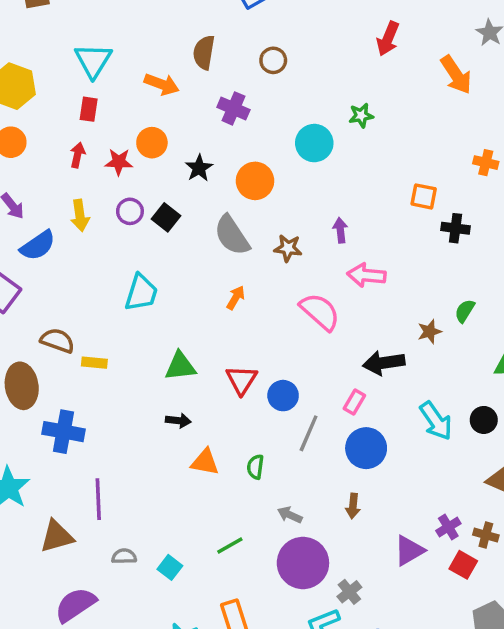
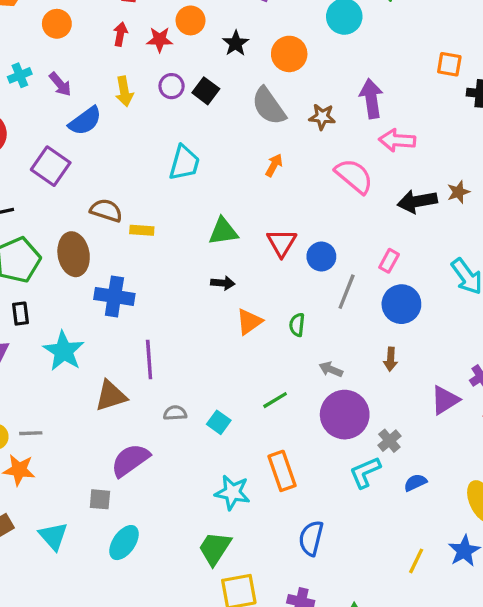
purple arrow: (340, 230) -> (371, 98), size x1.6
black arrow: (384, 363) -> (417, 201), moved
orange triangle: (205, 462) -> (249, 322), turned -44

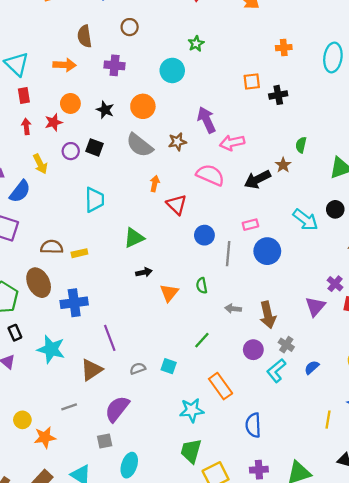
red triangle: (282, 243) -> (177, 205), moved
pink rectangle: (389, 261) -> (250, 225), turned 63
brown arrow: (391, 359) -> (268, 315), moved, size x1.6
purple circle: (345, 415) -> (253, 350), moved, size x0.6
gray line: (31, 433) -> (69, 407), moved

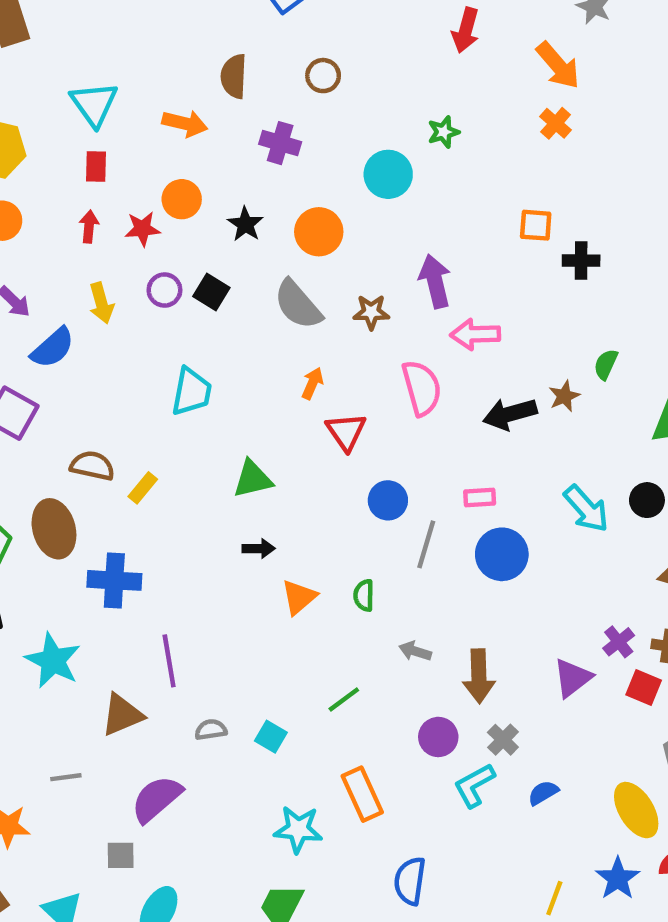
orange cross: (284, 48) -> (556, 123), moved, turned 35
pink semicircle: (210, 175) -> (422, 388), turned 40
yellow rectangle: (79, 253) -> (143, 488), turned -49

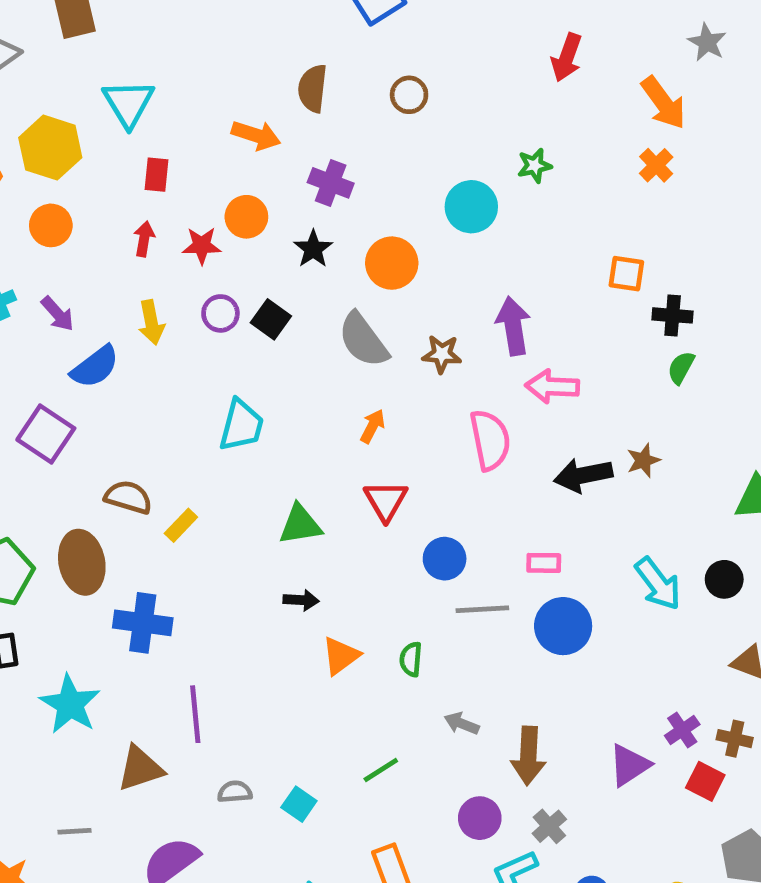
cyan triangle: (94, 104) -> (128, 103), moved
purple cross: (280, 143) -> (331, 183), moved
green semicircle: (606, 364) -> (681, 368), moved
red triangle: (346, 432) -> (386, 501), moved
gray line: (426, 544) -> (482, 609), turned 66

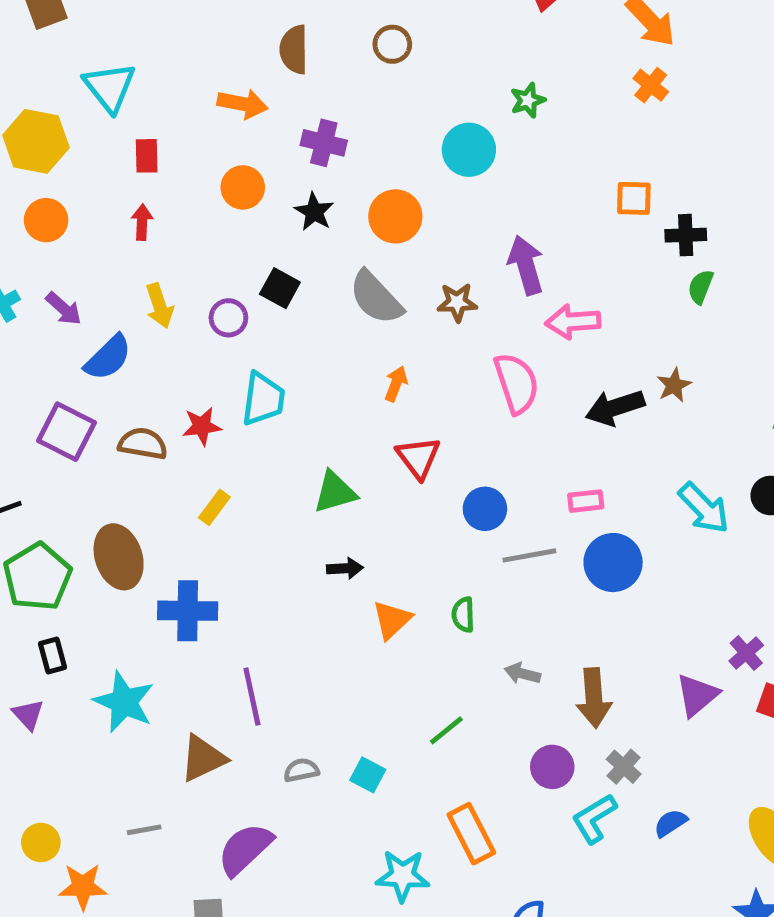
red star: (202, 246) -> (202, 426), moved
purple circle: (220, 313) -> (228, 318), moved
brown semicircle: (128, 497) -> (143, 444), moved

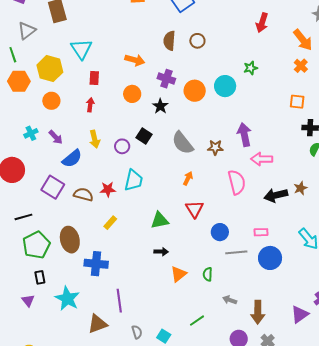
brown semicircle: (294, 49) -> (169, 41), moved
orange square: (634, 198) -> (297, 102), moved
orange circle: (395, 216) -> (195, 91), moved
gray semicircle: (301, 770) -> (137, 332), turned 80

